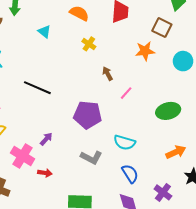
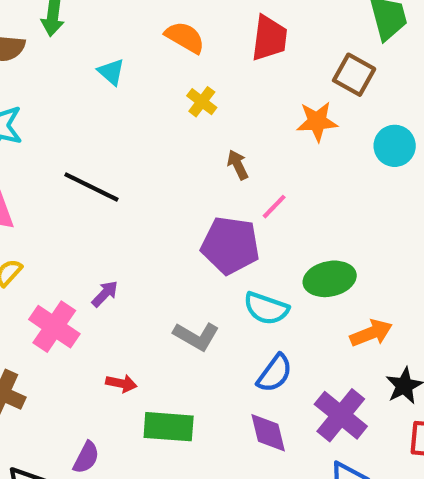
green ellipse: (168, 111) -> (330, 279), moved
purple pentagon: (88, 115) -> (230, 245), moved
red arrow: (45, 173) -> (121, 383), moved
blue semicircle: (130, 174) -> (275, 373), turned 66
purple cross: (163, 192) -> (341, 415), size x1.4

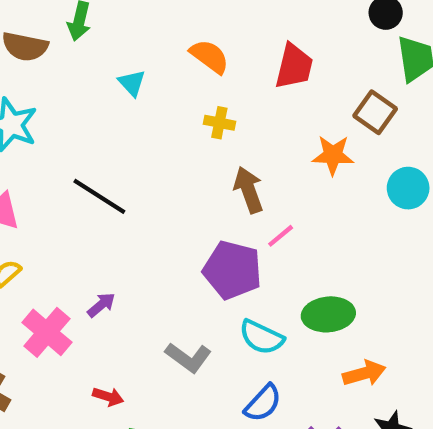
yellow cross: (202, 102) -> (219, 123), turned -32
brown arrow: (238, 165) -> (249, 190), size x1.5

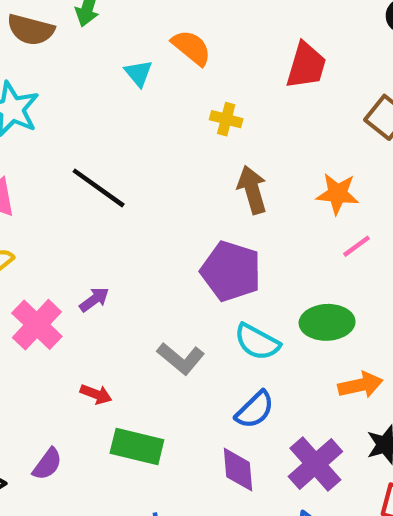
orange semicircle: (209, 56) -> (191, 48), moved
orange star: (333, 155) -> (337, 194), moved
pink line: (281, 236) -> (357, 246), moved

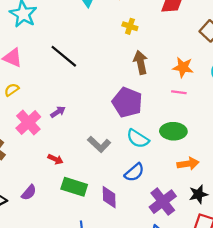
pink line: (357, 246) -> (179, 92), moved, turned 40
purple diamond: (238, 470) -> (109, 197), moved

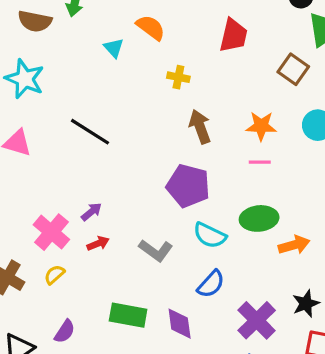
yellow semicircle: (12, 90) -> (54, 275), moved
red arrow: (55, 159) -> (98, 243), moved, turned -40
orange arrow: (188, 164) -> (294, 245), moved

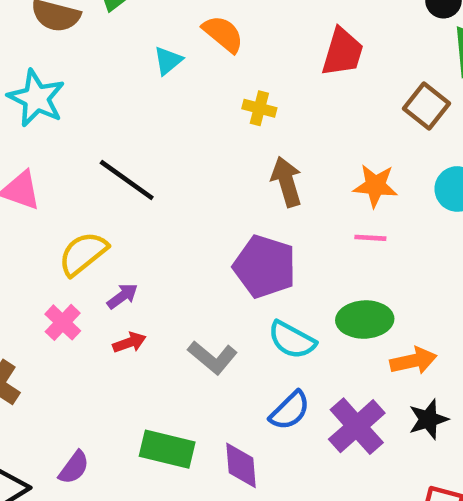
cyan triangle: (114, 48) -> (168, 61), turned 30
pink cross: (51, 232) -> (63, 322), size x0.7
yellow semicircle: (54, 275) -> (83, 254), moved, size x1.6
black star: (306, 304) -> (428, 419), moved
purple cross: (257, 320) -> (357, 426), moved

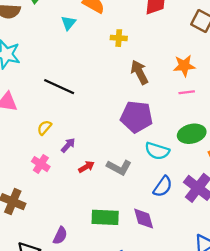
yellow semicircle: (83, 254) -> (44, 128), size x0.6
red arrow: (129, 343) -> (86, 167), moved

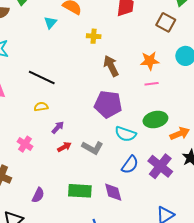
yellow semicircle: (44, 128) -> (41, 107), moved, turned 40
purple arrow: (68, 145) -> (58, 127), moved
purple semicircle: (60, 236) -> (38, 195), moved

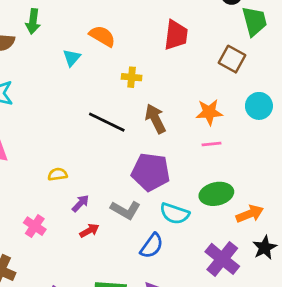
black line: (42, 77) -> (107, 122), moved
gray L-shape: (93, 148) -> (126, 210), moved
blue semicircle: (130, 165) -> (152, 246), moved

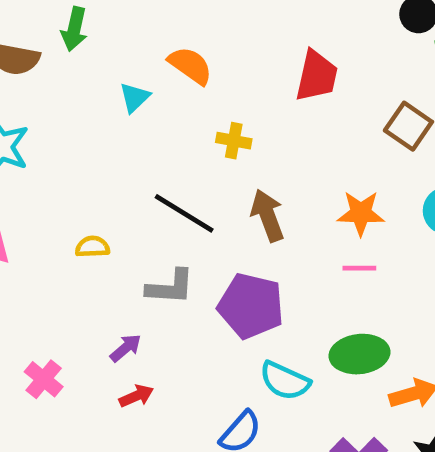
yellow semicircle: (58, 174) -> (92, 247), moved
gray L-shape: (126, 210) -> (170, 287), moved, turned -32

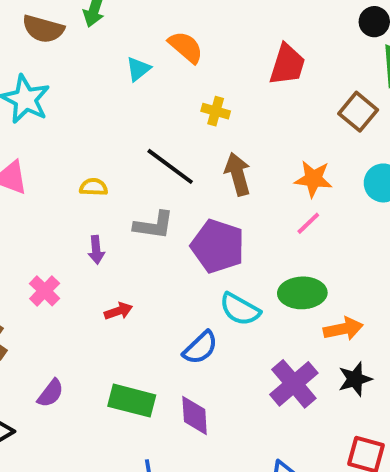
pink line: (359, 268) -> (308, 223), turned -48
purple arrow: (126, 348) -> (96, 250), moved, turned 120

